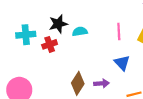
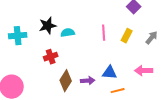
red cross: (50, 44) -> (51, 57), moved
blue triangle: (122, 63) -> (110, 73), moved, turned -42

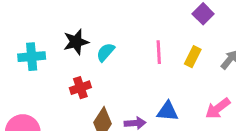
cyan semicircle: (68, 33) -> (105, 52), turned -40
pink arrow: (144, 71) -> (218, 108), turned -36

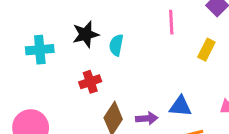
cyan semicircle: (105, 52) -> (116, 45), turned -30
pink line: (159, 52) -> (171, 22), moved

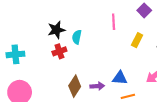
cyan cross: (40, 50) -> (15, 54), moved
red cross: (90, 82) -> (59, 51), moved

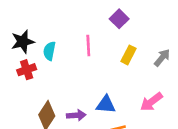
purple square: (144, 10) -> (119, 19), moved
pink line: (114, 22) -> (88, 46), moved

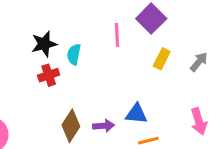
purple square: (119, 19) -> (151, 19), size x1.4
pink line: (88, 46) -> (117, 35), moved
pink arrow: (151, 102) -> (199, 121), moved, turned -70

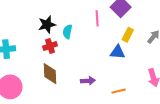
blue triangle: (136, 114) -> (118, 52), moved
brown diamond: (71, 126) -> (50, 74), moved, turned -35

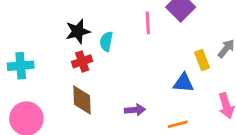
yellow rectangle: (128, 35) -> (202, 60), moved, turned -48
blue triangle: (118, 52) -> (183, 83), moved

